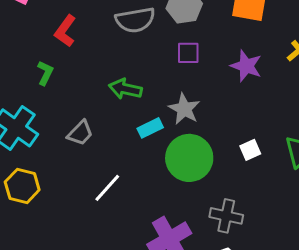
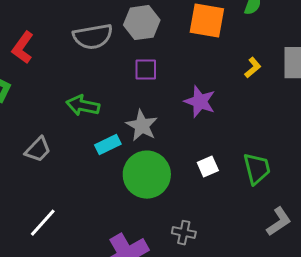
purple star: (246, 66) -> (200, 102), moved
white line: (107, 188) -> (43, 223), moved
gray cross: (226, 216) -> (184, 233), size x0.7

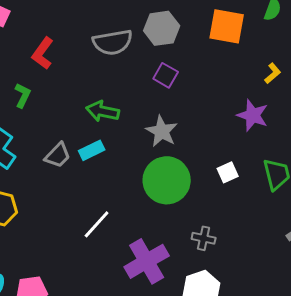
purple square: (146, 70) -> (166, 75), turned 30
purple star: (200, 102) -> (253, 115), moved
cyan rectangle: (108, 145) -> (92, 150), moved
white line: (43, 223) -> (97, 224), moved

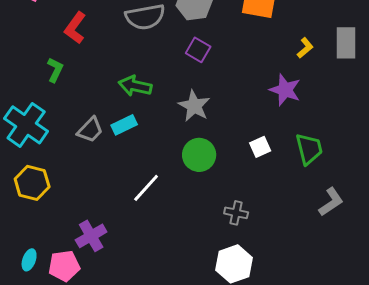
green circle: (167, 180) -> (199, 155), size x0.7
white line: (97, 224) -> (146, 188), moved
purple cross: (147, 261) -> (91, 236), moved, size x0.7

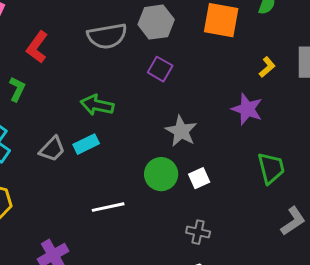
gray star: (194, 106) -> (181, 131), moved
white square: (260, 147) -> (199, 178), moved
white line: (146, 188) -> (108, 207), turned 36

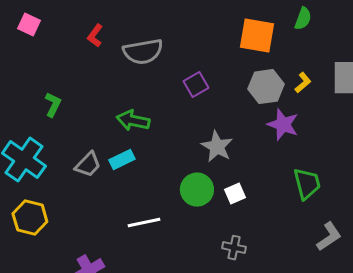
gray hexagon: (156, 22) -> (266, 87), moved
red L-shape: (37, 47) -> (95, 36), moved, size x0.7
purple square: (160, 69) -> (196, 85), turned 30

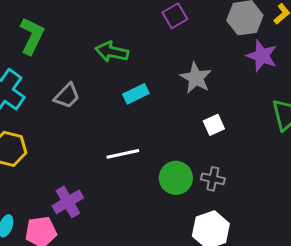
green L-shape: (53, 105) -> (32, 36), size x1.5
cyan rectangle: (122, 160) -> (136, 94), moved
green circle: (197, 190) -> (176, 178), moved

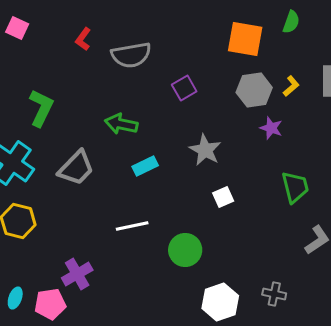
purple star: (262, 56) -> (271, 128), size x0.7
gray trapezoid: (67, 96) -> (76, 168), size x1.4
gray cross: (213, 179) -> (274, 294), moved

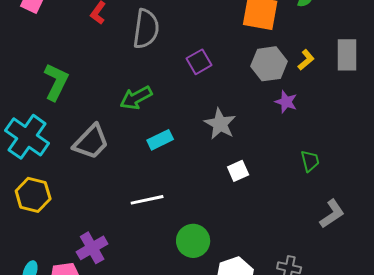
gray semicircle: (131, 55) -> (146, 29), turned -72
green arrow: (121, 124) -> (136, 98), turned -40
green trapezoid: (295, 187) -> (310, 161), size x0.7
green circle: (185, 250) -> (193, 241), moved

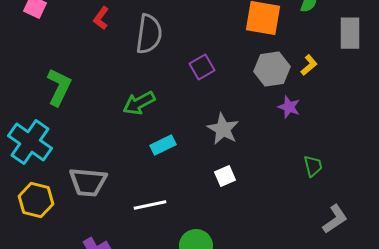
gray rectangle: (347, 55) -> (350, 33), moved
gray trapezoid: (91, 142) -> (88, 182), moved, turned 51
white square: (238, 171) -> (225, 176), moved

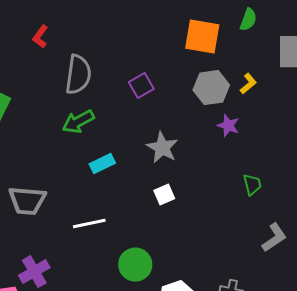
gray semicircle: (149, 34) -> (78, 75), moved

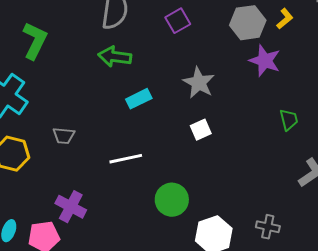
green arrow: (78, 122) -> (115, 57), turned 36
purple star: (228, 126) -> (265, 61), size x1.4
gray trapezoid: (27, 201) -> (64, 136), size x0.6
purple cross: (34, 272) -> (71, 207), turned -32

